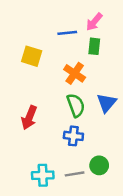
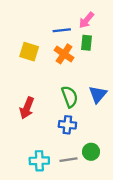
orange cross: (75, 73) -> (64, 54), moved

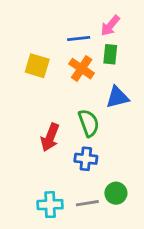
blue triangle: (98, 94) -> (117, 97), moved, turned 36
red arrow: (27, 108) -> (50, 137), moved

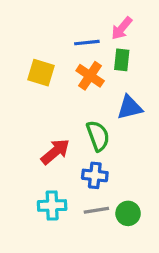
red arrow: (50, 137) -> (55, 152), turned -152
gray line: (87, 203) -> (96, 210), moved
cyan cross: (50, 205) -> (52, 205), moved

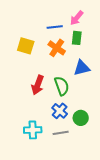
red arrow: (55, 152) -> (38, 85), moved, turned 150
blue cross: (95, 175) -> (60, 111), turned 35
green circle: (128, 213) -> (81, 118), moved

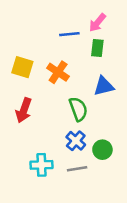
yellow square: (26, 46) -> (22, 67), moved
orange cross: (57, 48) -> (58, 72), moved
red arrow: (38, 85) -> (24, 110), moved

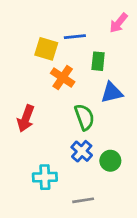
pink arrow: (97, 23) -> (119, 23), moved
green rectangle: (97, 48) -> (98, 61), moved
yellow square: (22, 67) -> (46, 49), moved
gray line: (77, 169) -> (83, 200), moved

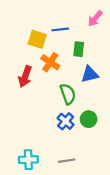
red arrow: (26, 118) -> (25, 76), moved
green circle: (110, 161) -> (89, 119), moved
cyan cross: (45, 177) -> (28, 160), moved

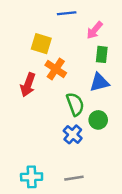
pink arrow: (95, 18) -> (95, 30), moved
blue line: (60, 29) -> (67, 13), moved
green rectangle: (79, 49) -> (102, 54), moved
green circle: (89, 119) -> (98, 120), moved

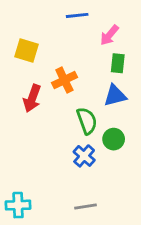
yellow square: (41, 44) -> (27, 51), moved
orange cross: (56, 69) -> (64, 80), turned 30
cyan cross: (32, 177) -> (18, 205), moved

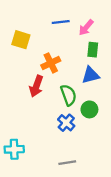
blue line: (77, 15) -> (61, 22), moved
red arrow: (32, 98) -> (36, 86), moved
cyan cross: (18, 205) -> (14, 149), moved

